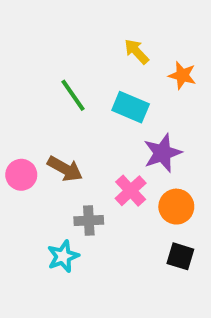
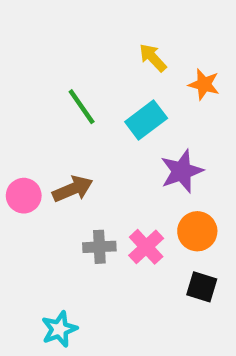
cyan rectangle: (131, 107) -> (146, 120), turned -60
brown arrow: (65, 169) -> (73, 189), turned -52
pink cross: (131, 191) -> (146, 247), moved
cyan star: (63, 256) -> (59, 329), moved

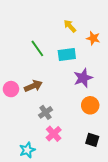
cyan rectangle: (146, 120) -> (67, 55), turned 30
gray cross: (99, 247) -> (45, 112), turned -32
pink cross: (146, 247) -> (54, 134), moved
black square: (202, 287) -> (92, 140), moved

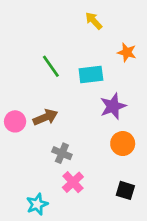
yellow arrow: (70, 26) -> (94, 21), moved
gray cross: (45, 112) -> (62, 153), turned -32

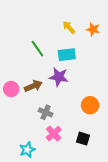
yellow arrow: (94, 21) -> (69, 27), moved
orange star: (127, 52) -> (93, 29), moved
purple star: (113, 106) -> (59, 77), moved, turned 30
black square: (125, 190) -> (83, 139), moved

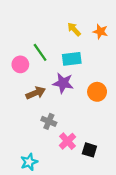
pink circle: (11, 89) -> (20, 64), moved
orange circle: (90, 105) -> (97, 92), moved
pink cross: (54, 134) -> (67, 141), moved

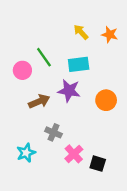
cyan star: (29, 162) -> (26, 153), moved

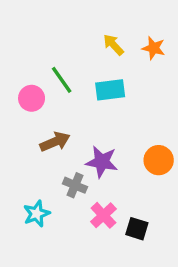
purple star: (69, 91) -> (102, 162), moved
orange circle: (106, 100) -> (159, 160), moved

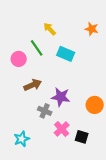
yellow arrow: (113, 45) -> (50, 29), moved
cyan rectangle: (110, 90) -> (66, 54), turned 30
orange circle: (159, 160) -> (95, 105), moved
cyan star: (37, 214) -> (22, 139), moved

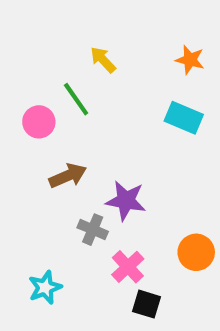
cyan rectangle: (66, 54) -> (184, 118), moved
orange circle: (95, 105) -> (196, 252), moved
black square: (82, 137) -> (146, 304), moved

